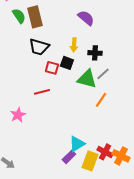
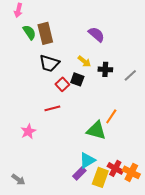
yellow arrow: (74, 45) -> (84, 61), turned -56
red square: (52, 68) -> (62, 84), turned 32
gray line: (103, 74) -> (130, 75), moved
green triangle: (87, 79) -> (96, 130), moved

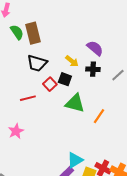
purple semicircle: (96, 34) -> (95, 48), moved
red line: (52, 108) -> (28, 98), moved
green triangle: (96, 130) -> (75, 103), moved

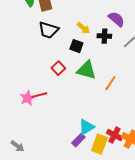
purple semicircle: (95, 48) -> (116, 19), moved
red square: (50, 84) -> (58, 68), moved
red line: (28, 98) -> (39, 95), moved

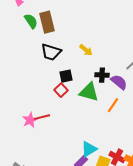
purple semicircle: (116, 19) -> (119, 82), moved
black cross: (104, 36) -> (102, 75), moved
black square: (76, 46) -> (66, 76), moved, turned -32

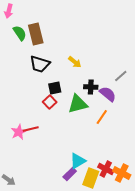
green triangle: (89, 92) -> (78, 104), turned -30

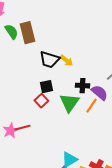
black trapezoid: (40, 64) -> (49, 60), moved
green triangle: (78, 104) -> (69, 103), turned -40
orange line: (102, 117) -> (91, 106), moved

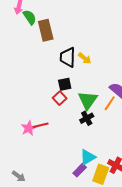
green semicircle: (11, 32) -> (30, 17), moved
black trapezoid: (49, 60) -> (68, 57), turned 75
black cross: (82, 86) -> (87, 118), moved, turned -32

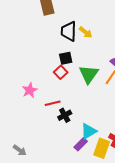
black cross: (87, 118) -> (65, 115), moved
red line: (41, 125) -> (53, 103), moved
pink star: (29, 128) -> (30, 90), moved

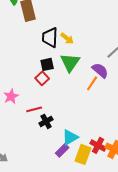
green triangle: (89, 74) -> (70, 62), moved

